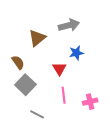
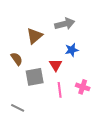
gray square: (25, 85) -> (35, 77), moved, turned 36
pink cross: (90, 102) -> (83, 87), moved, turned 32
gray line: (37, 114) -> (18, 108), moved

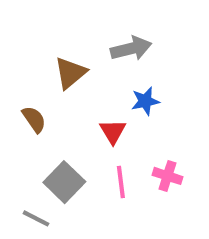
gray square: (35, 77) -> (64, 182), moved, turned -36

